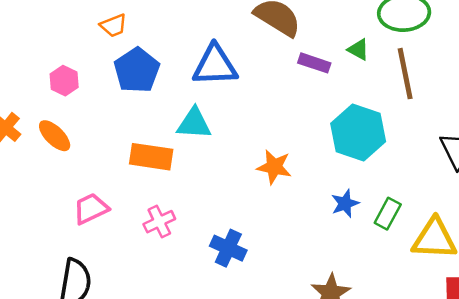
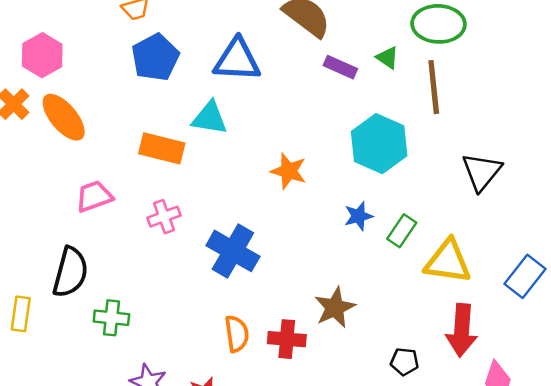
pink hexagon: (64, 81) -> (42, 55), moved, size x1.4
orange ellipse: (55, 136) -> (64, 117), size x1.4
blue cross: (228, 248) -> (233, 251), size x1.4

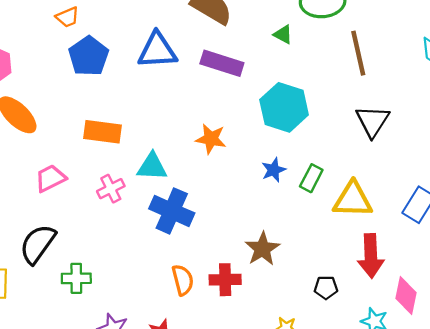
purple rectangle: (340, 67) -> (222, 63), moved, size x1.5
brown line: (434, 87) -> (358, 53), moved
cyan triangle: (210, 118) -> (152, 167), moved
black semicircle: (70, 272) -> (38, 244), turned -153

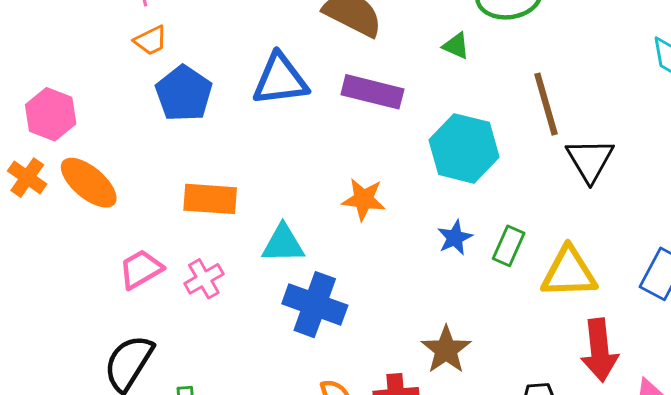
brown line: (358, 53) -> (546, 104), moved
pink cross: (111, 189) -> (204, 279), moved

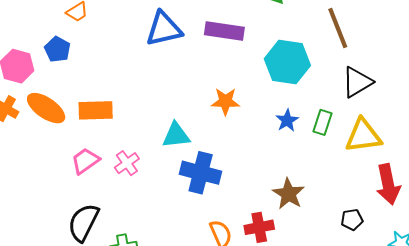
blue pentagon: (184, 94) -> (57, 49), moved, size x0.7
black triangle: (590, 160) -> (357, 82), moved, turned 36
orange rectangle: (210, 199) -> (96, 110), moved

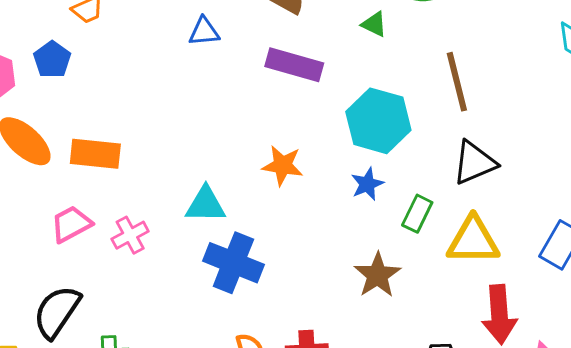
blue triangle: (164, 29) -> (204, 32), moved, size x0.6
blue star: (287, 120) -> (367, 184), moved
brown star: (289, 194) -> (377, 275), moved

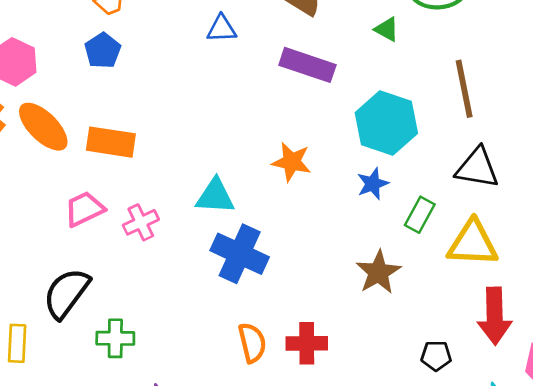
blue pentagon: (52, 59) -> (103, 51), moved
black triangle: (474, 163) -> (477, 168), turned 30

